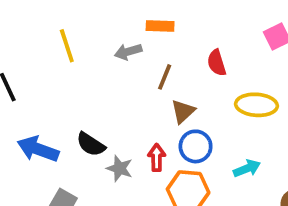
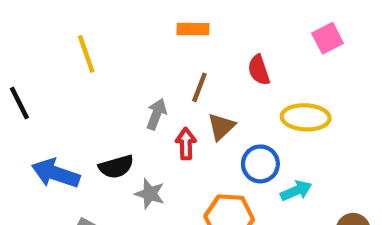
gray arrow: (128, 52) -> (156, 114), moved, turned 128
black semicircle: (91, 144) -> (116, 167), turned -48
blue circle: (196, 146) -> (260, 164), moved
red arrow: (157, 157) -> (186, 144), moved

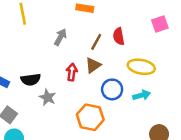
brown line: (199, 87) -> (96, 42), moved
gray arrow: (156, 114) -> (60, 37), moved
cyan arrow: (296, 191) -> (142, 95), moved

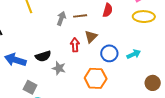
red semicircle: (119, 36) -> (108, 10), turned -144
brown line: (96, 42) -> (80, 16), moved, turned 64
yellow ellipse: (141, 67) -> (144, 17), moved

